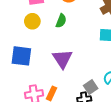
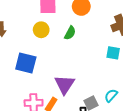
purple triangle: (62, 59) -> (64, 84), moved

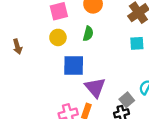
blue square: (26, 63) -> (74, 65), moved

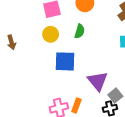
purple triangle: (95, 87) -> (98, 81), moved

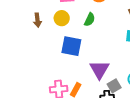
brown arrow: (12, 42) -> (37, 20), moved

